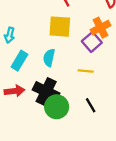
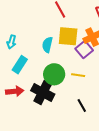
yellow square: (60, 27) -> (68, 36), moved
cyan semicircle: (49, 58) -> (47, 45), moved
green circle: (57, 107) -> (54, 74), moved

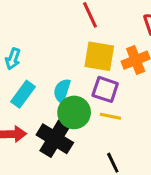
cyan semicircle: (47, 45) -> (62, 91), moved
purple square: (84, 50) -> (105, 89), moved, turned -36

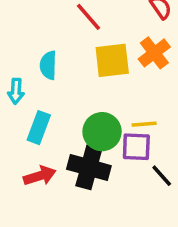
purple square: (105, 89) -> (136, 147), moved
cyan semicircle: (62, 91) -> (48, 65), moved

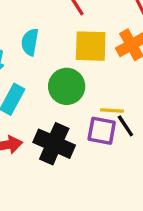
green circle: (102, 132) -> (67, 86), moved
black line: (162, 176) -> (125, 126), moved

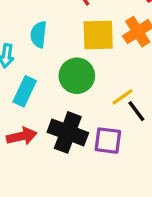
yellow line: (112, 111) -> (122, 97), turned -35
purple square: (102, 131) -> (108, 141), moved

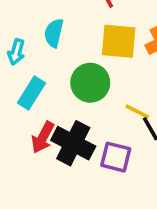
yellow line: (122, 97) -> (137, 111), turned 55
red arrow: (22, 136) -> (43, 137), moved, turned 124

